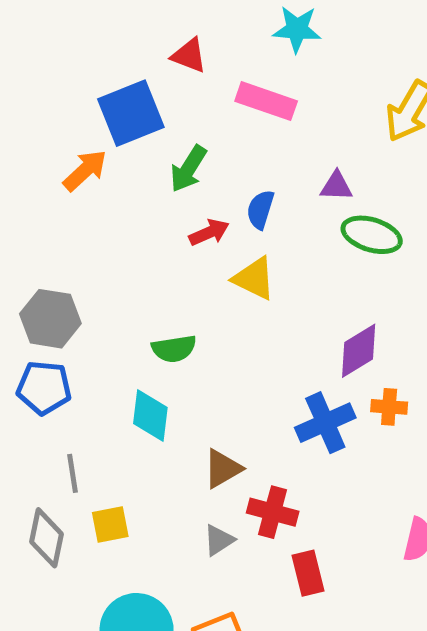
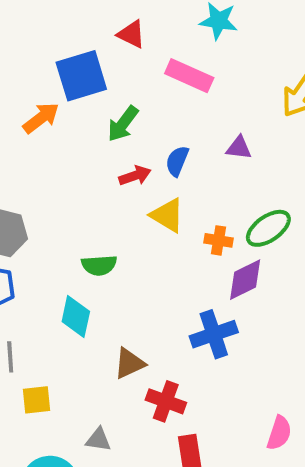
green ellipse: (372, 235) -> (268, 228), moved, turned -57
orange cross: (389, 407) -> (219, 240), moved
gray triangle: (219, 540) -> (98, 440), moved, turned 36

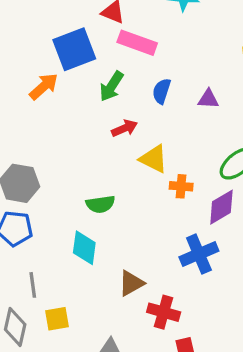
pink rectangle: (189, 76) -> (137, 43), moved
blue semicircle: (177, 161) -> (162, 91), moved
orange cross: (219, 240) -> (181, 186), moved

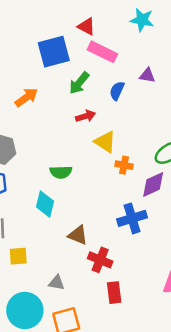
orange arrow: (44, 86) -> (26, 97), moved
purple triangle: (208, 99) -> (147, 75), moved
brown triangle: (131, 283) -> (78, 235), turned 45

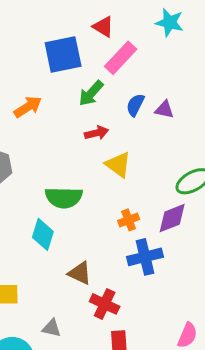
pink rectangle: (102, 52) -> (121, 58), turned -76
purple triangle: (147, 75) -> (164, 110), moved
orange cross: (124, 165) -> (129, 220), moved, turned -35
green semicircle: (61, 172) -> (64, 198), size x1.4

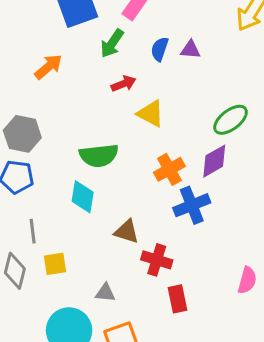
orange cross: (129, 220) -> (169, 169), size x1.4

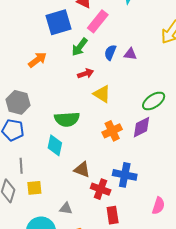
blue cross: (192, 205) -> (125, 175), moved, turned 30

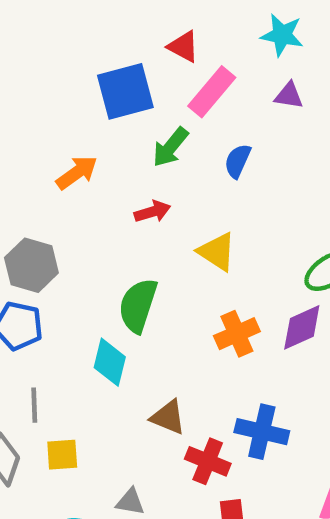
purple triangle: (130, 54) -> (289, 96), moved
red arrow: (86, 74) -> (152, 212), moved
green semicircle: (67, 119) -> (138, 305), turned 110

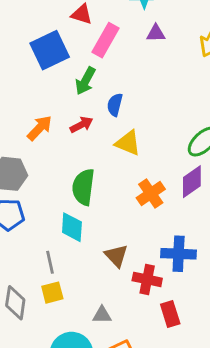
blue semicircle: (238, 161) -> (115, 105), moved
orange arrow: (77, 173) -> (40, 128), moved
gray line: (34, 405) -> (50, 262), moved
brown triangle: (168, 417) -> (116, 256), turned 35

